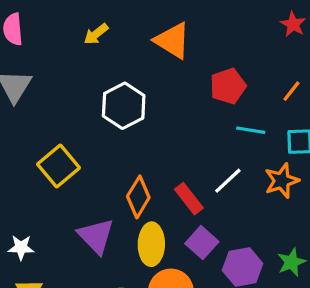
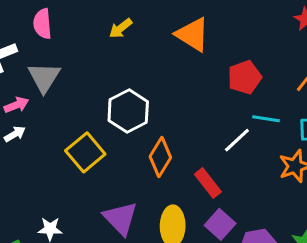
white hexagon: (124, 106) -> (128, 111), moved
white line: (228, 181) -> (237, 140), moved
orange diamond: (138, 197) -> (160, 157), moved

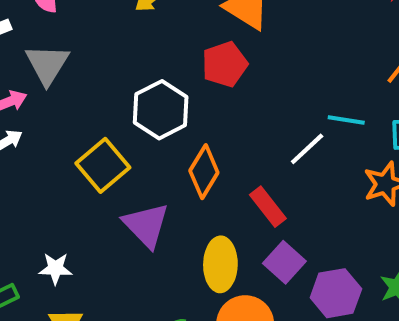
red pentagon: (245, 77) -> (225, 64), moved
purple triangle: (121, 218) -> (146, 225), moved

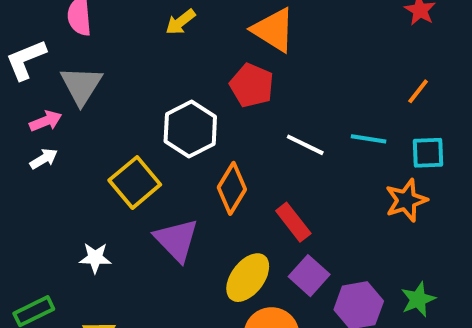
red pentagon: (225, 64) -> (252, 85), turned -30
white line: (307, 149) -> (305, 145), moved, turned 69
yellow ellipse: (220, 264) -> (248, 278), turned 36
white star: (55, 268) -> (95, 258), moved

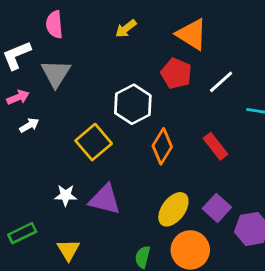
pink arrow: (46, 121) -> (18, 97), moved
white line: (305, 145) -> (221, 82), moved, turned -68
red rectangle: (293, 222) -> (215, 146), moved
purple triangle: (176, 240) -> (105, 200), moved, turned -32

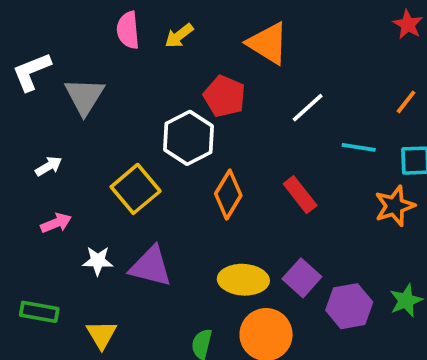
pink semicircle: (54, 24) -> (128, 30), moved
red pentagon: (176, 73) -> (224, 96), moved
pink arrow: (18, 97) -> (56, 223), moved
yellow ellipse: (173, 209) -> (243, 280), turned 56
green rectangle: (22, 233) -> (39, 312), turned 36

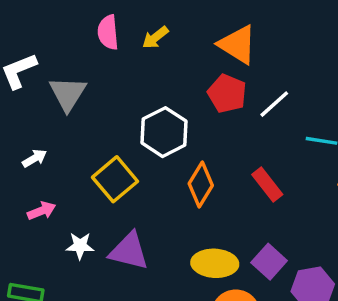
red pentagon: (224, 96) -> (227, 94), moved

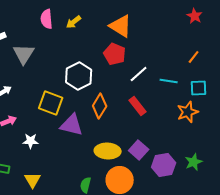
white line: (274, 104) -> (139, 74), moved
yellow square: (115, 179) -> (51, 103), turned -30
purple triangle: (129, 251) -> (72, 125), moved

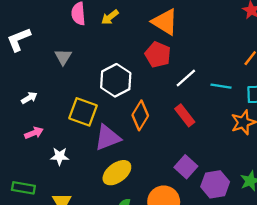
gray triangle: (24, 54) -> (63, 57), moved, size x0.7
purple triangle: (72, 125) -> (108, 138), turned -35
yellow ellipse: (108, 151) -> (117, 173), moved, turned -40

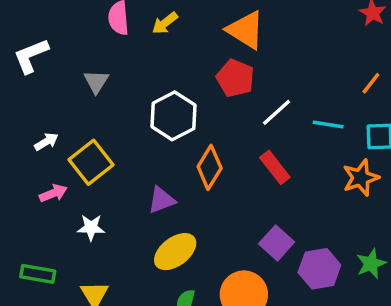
yellow square: (83, 112) -> (91, 162), moved, turned 32
purple triangle: (108, 138) -> (161, 200), size x0.7

